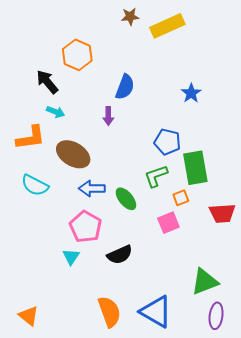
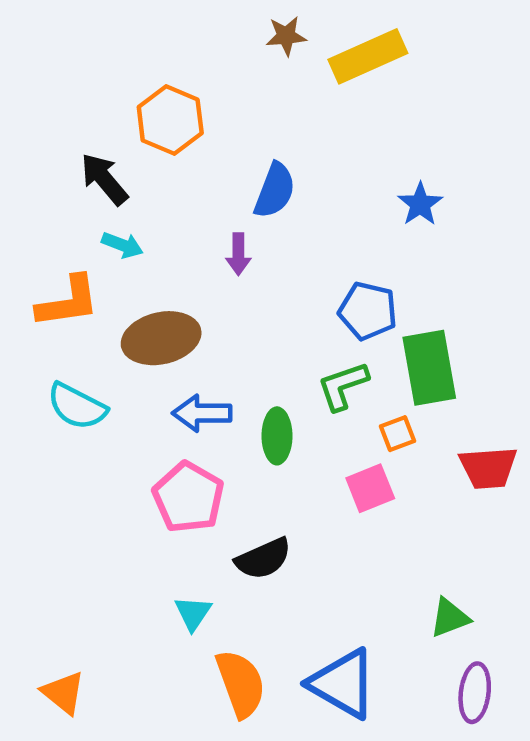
brown ellipse: (73, 154) -> (161, 338), turned -44
green ellipse: (126, 199) -> (277, 436), turned 40
cyan triangle: (71, 257) -> (193, 613), moved
green triangle: (205, 282) -> (450, 618), size x0.7

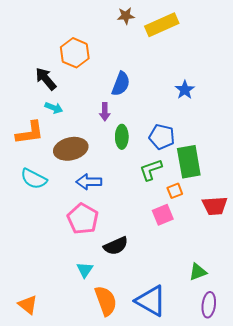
green ellipse: (277, 436) -> (122, 137), moved

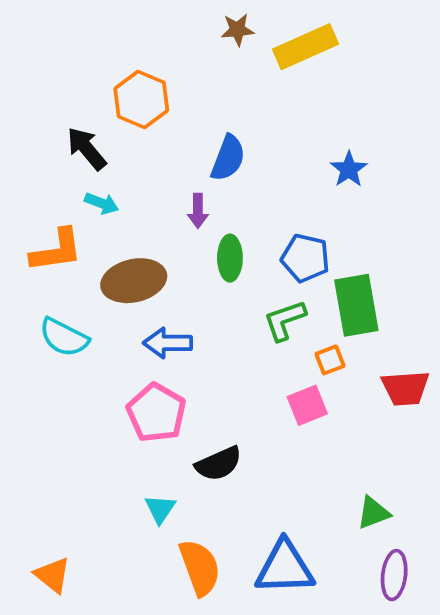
blue triangle: (151, 301) -> (285, 568), turned -32

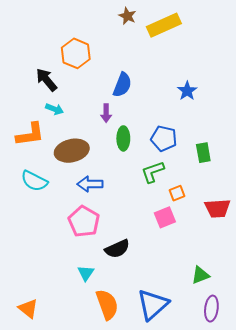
brown star: (237, 30) -> (127, 16), turned 30
green rectangle: (356, 305) -> (203, 153), moved, size x0.6
blue triangle: (285, 568) -> (153, 304), turned -40

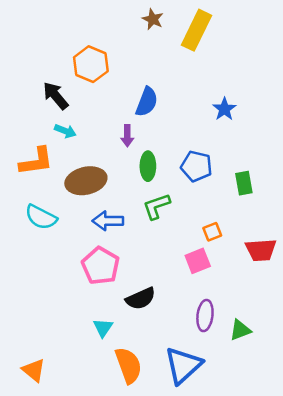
yellow rectangle: (164, 25) -> (196, 30), turned -40
green L-shape: (153, 172) -> (156, 206), moved
purple ellipse: (211, 309) -> (205, 316), moved

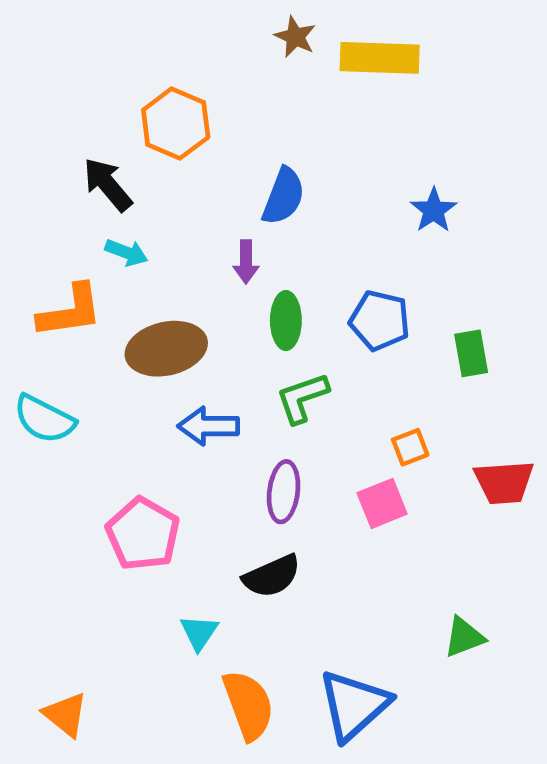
yellow rectangle: (196, 30) -> (380, 58), turned 66
cyan semicircle: (41, 217) -> (44, 419), moved
pink pentagon: (101, 266) -> (143, 534), moved
purple ellipse: (205, 316) -> (284, 492), moved

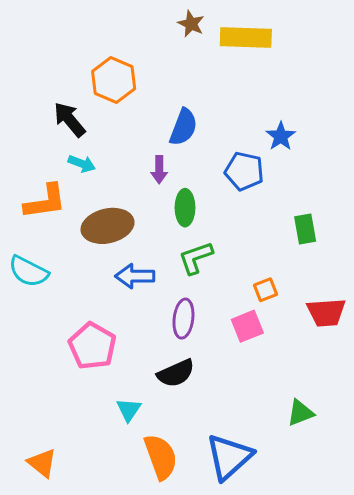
blue pentagon: (380, 321) -> (244, 171), moved

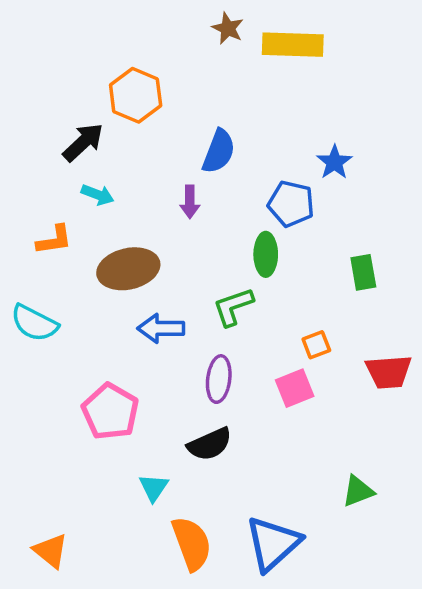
black arrow: (70, 120) -> (83, 142), turned 87
orange L-shape: (45, 202) -> (54, 240), size x0.7
green ellipse: (185, 208) -> (266, 254), moved

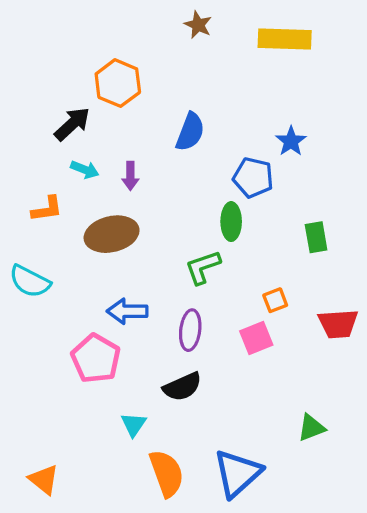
yellow rectangle: (293, 45) -> (285, 39), moved
purple arrow: (190, 202) -> (130, 176), moved
blue arrow: (161, 328) -> (127, 311), moved

